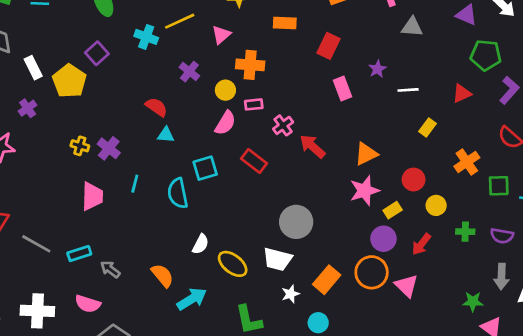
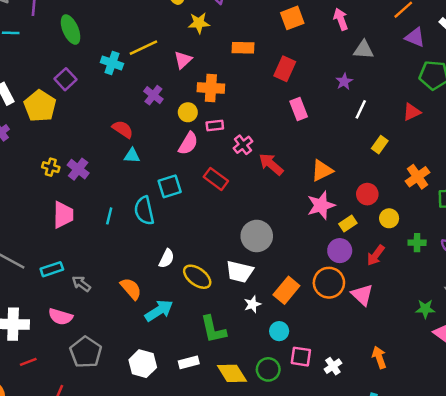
purple star: (377, 69) -> (344, 82), moved
white line: (408, 90) -> (361, 109), turned -60
cyan line: (135, 184) -> (109, 216), moved

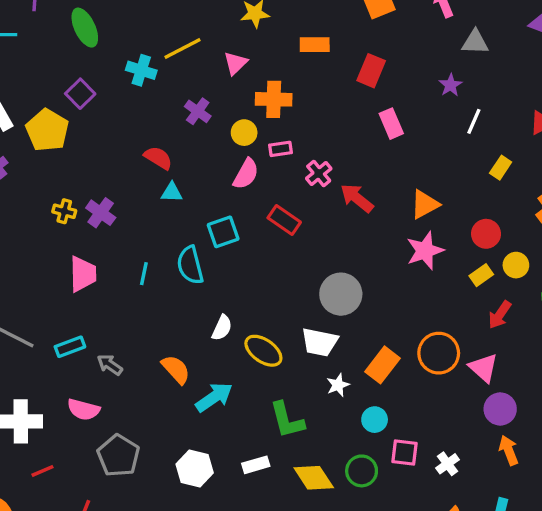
yellow rectangle: (348, 223) -> (481, 275), moved
purple circle: (340, 251) -> (500, 409), moved

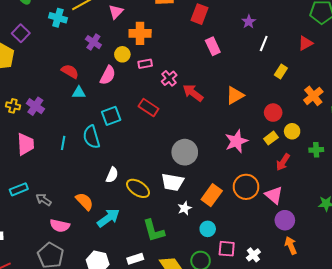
pink semicircle: (246, 174) -> (108, 75), moved
pink star: (425, 251) -> (236, 141), moved
pink semicircle: (83, 410) -> (60, 226), moved

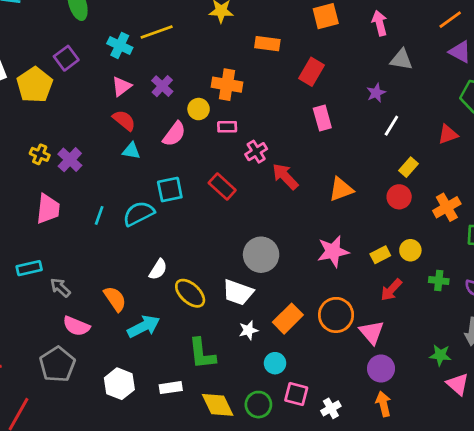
pink triangle: (116, 12) -> (121, 86), moved
red circle: (273, 113) -> (399, 197), moved
cyan semicircle: (91, 137) -> (139, 214), turned 70

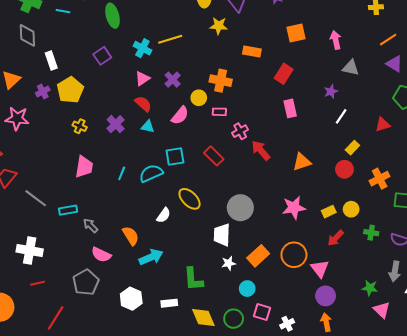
yellow pentagon: (35, 85) -> (70, 90), moved
purple cross: (70, 160) -> (116, 124), moved
white trapezoid: (238, 292) -> (222, 235), turned 70
yellow ellipse: (190, 293) -> (190, 199), moved

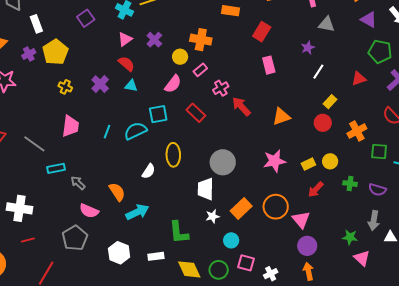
pink rectangle: (219, 112) -> (200, 70), turned -40
pink semicircle: (180, 115) -> (173, 84), moved
gray line: (36, 198) -> (34, 144), moved
yellow ellipse: (190, 199) -> (173, 155), turned 45

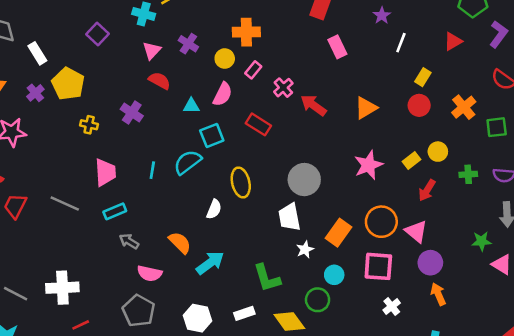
cyan triangle: (131, 86) -> (191, 106), moved
cyan rectangle: (56, 168) -> (115, 211), moved
pink square: (246, 263) -> (378, 266), moved, size x1.4
green circle: (219, 270) -> (318, 300), moved

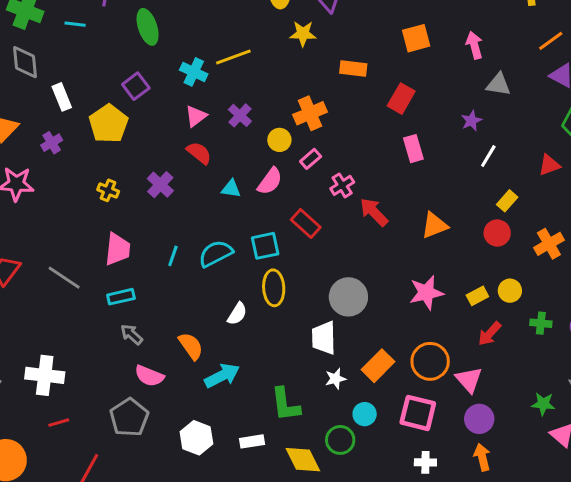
orange cross: (246, 32) -> (310, 113), turned -32
yellow pentagon: (68, 84) -> (109, 124), moved
cyan square: (212, 135) -> (265, 246), moved
white cross: (392, 306) -> (425, 462), turned 30

